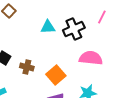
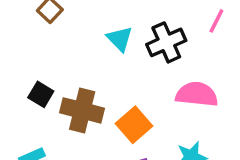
cyan triangle: (48, 27) -> (120, 39), turned 49
brown cross: (27, 67) -> (82, 110), size x1.6

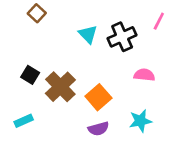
pink semicircle: (197, 94) -> (144, 75), size x0.7
brown cross: (82, 110) -> (60, 87), turned 32

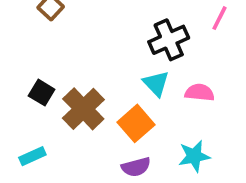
cyan triangle: (88, 34) -> (156, 83), moved

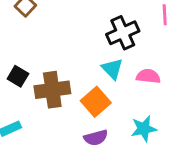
pink line: (220, 18) -> (165, 15), turned -30
brown cross: (83, 109) -> (52, 90), turned 36

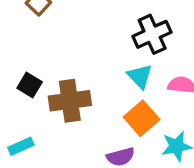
orange square: (96, 102) -> (142, 118), moved

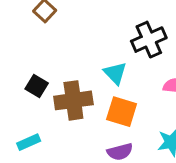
cyan triangle: (140, 76) -> (115, 73), moved
orange square: (142, 118) -> (122, 112), moved, turned -32

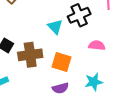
cyan triangle: (115, 73) -> (55, 27), moved

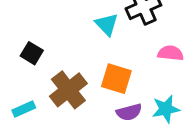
brown cross: (30, 55) -> (68, 90), moved, turned -30
purple semicircle: (60, 88) -> (129, 112), moved

